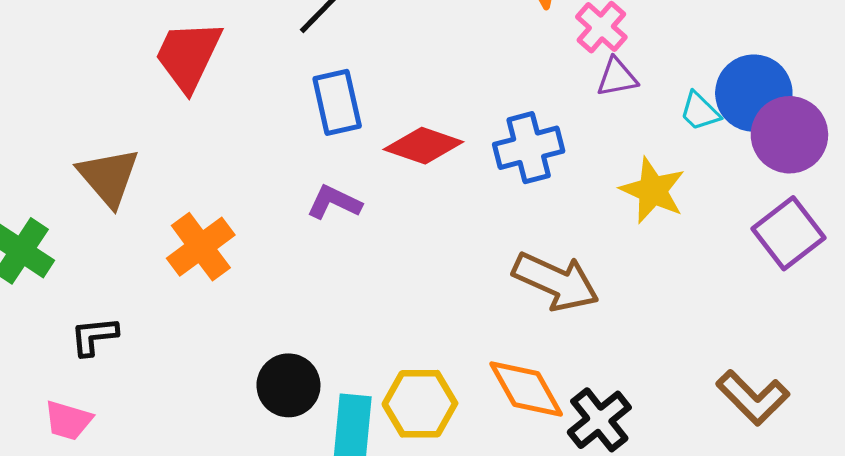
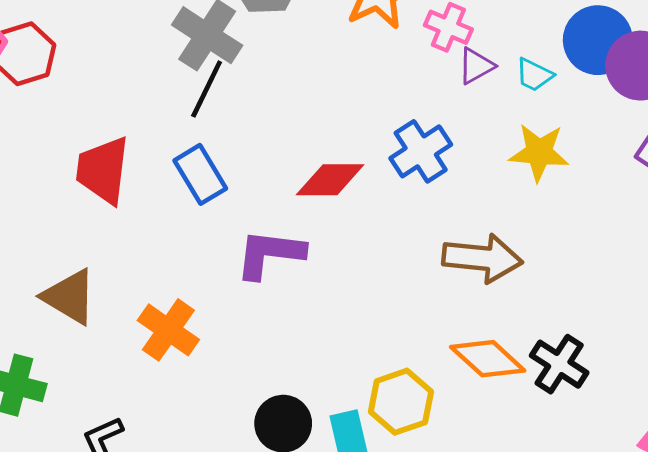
blue rectangle: (337, 102) -> (200, 174), moved
cyan trapezoid: (700, 111) -> (534, 75), moved
purple L-shape: (334, 202) -> (270, 254), size x1.5

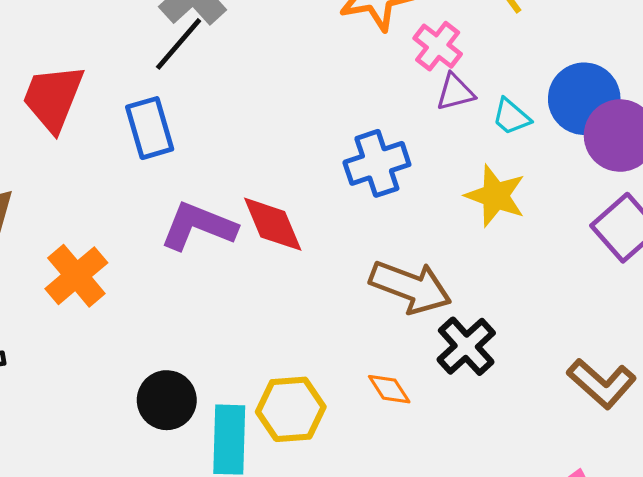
red diamond: (330, 180) -> (273, 224), moved, turned 52
orange diamond: (488, 359) -> (389, 389), size x0.6
black cross: (559, 364) -> (466, 346), moved

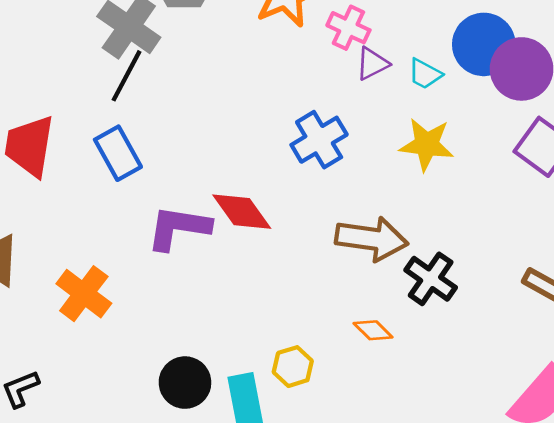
yellow hexagon: (291, 409) -> (293, 367), size x0.7

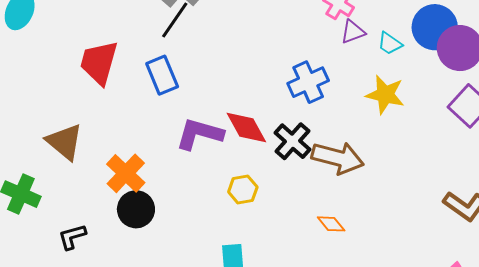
black cross: (431, 279) -> (293, 141), moved
yellow hexagon: (293, 367) -> (243, 190), moved
black circle: (185, 383) -> (136, 209), moved

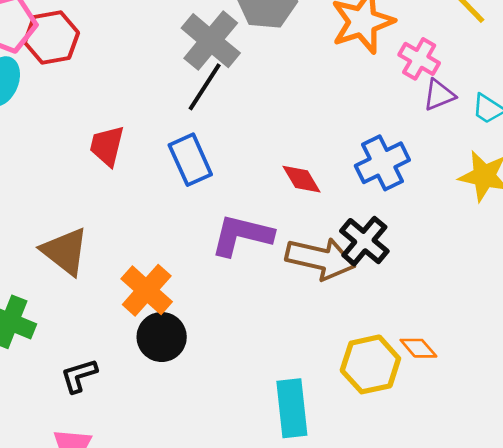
red trapezoid: (99, 63) -> (107, 146), size x0.7
red diamond: (246, 128) -> (302, 179), moved, size x0.7
brown arrow: (338, 158) -> (320, 259), moved
yellow hexagon: (243, 190) -> (370, 364), moved, size x1.5

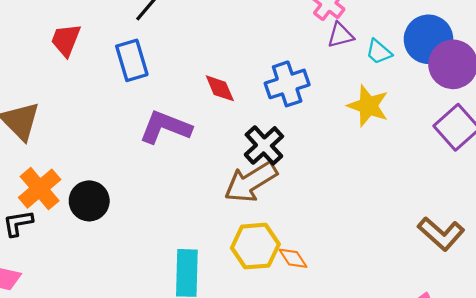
brown arrow: (320, 259) -> (251, 182), moved, turned 128
orange cross: (147, 290) -> (40, 189), moved
orange diamond: (418, 348) -> (293, 258), moved

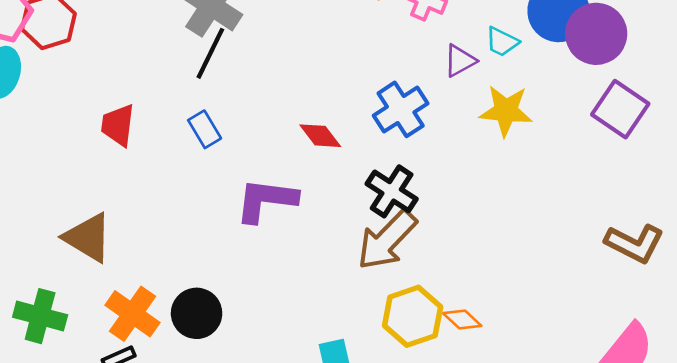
purple triangle: (340, 35) -> (460, 61), moved
blue rectangle: (132, 60) -> (205, 129), size x0.7

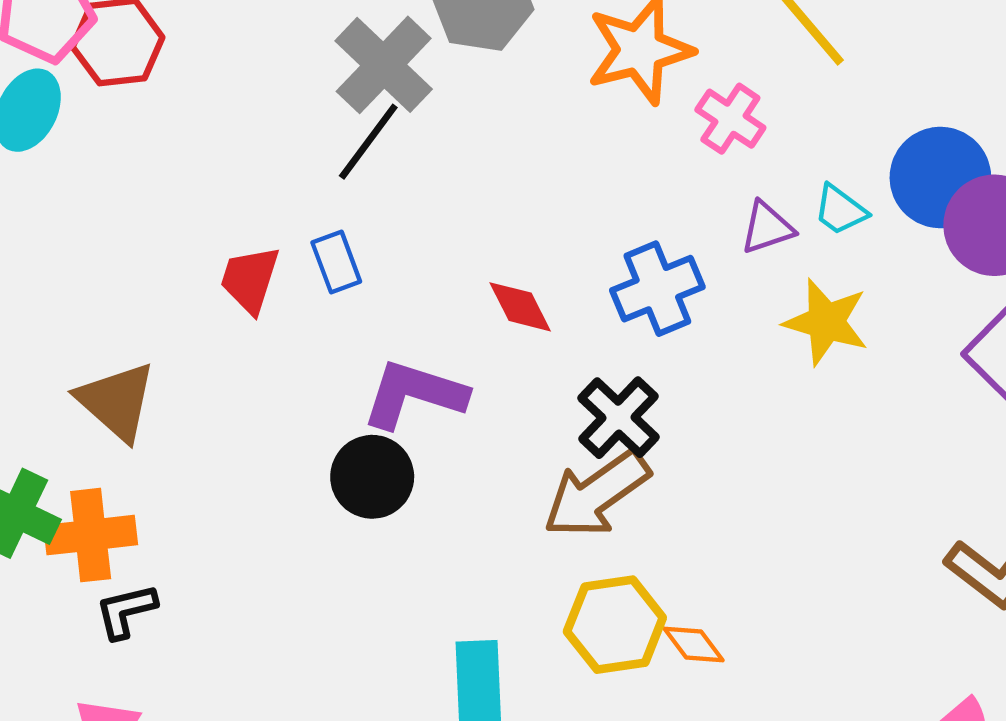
red trapezoid: (118, 125) -> (250, 279), moved
black circle: (197, 313) -> (372, 477), moved
orange cross: (132, 314) -> (91, 535), moved, turned 38

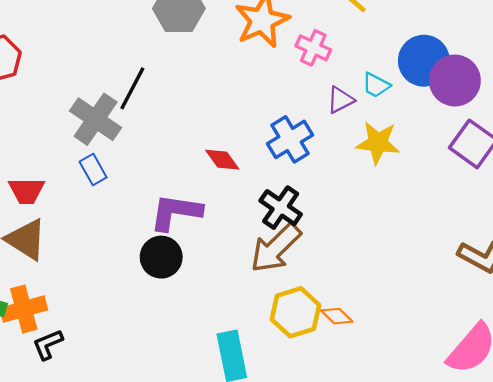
gray cross: (384, 65) -> (96, 119), moved
blue rectangle: (336, 262) -> (93, 169), moved
red trapezoid: (250, 279) -> (27, 191), moved, turned -99

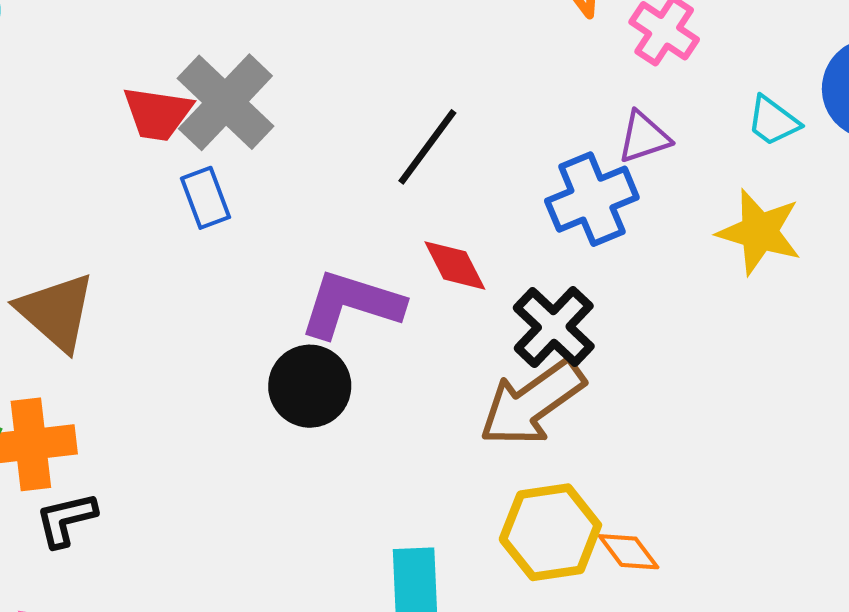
black line: (132, 88) -> (427, 147), moved
purple triangle: (340, 100) -> (644, 137), moved
red diamond: (222, 160) -> (455, 265), moved
red trapezoid: (27, 191) -> (157, 114), moved

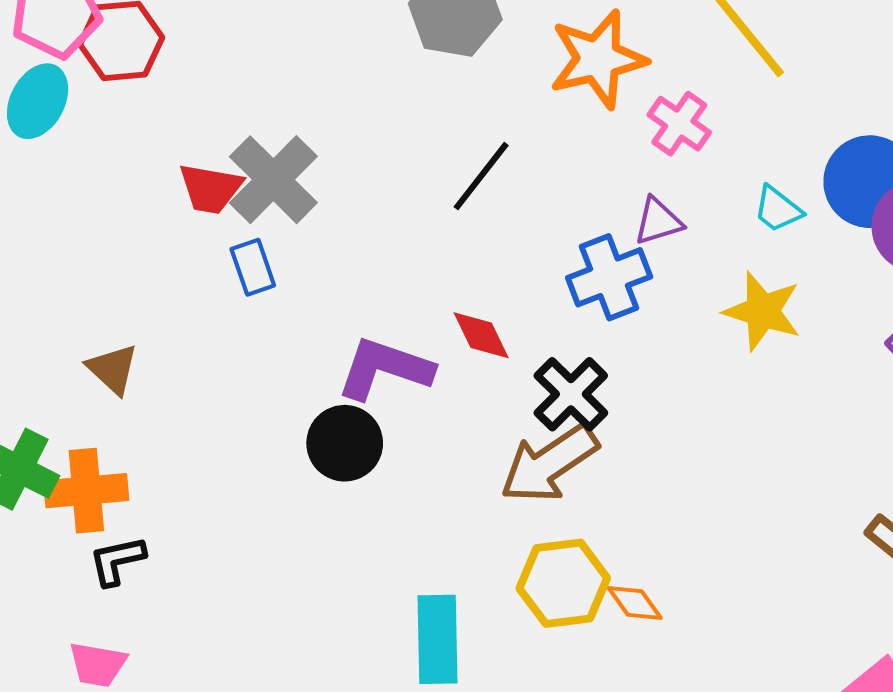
black line: (427, 147) -> (481, 176), moved
brown triangle: (56, 312) -> (113, 369), size x0.7

